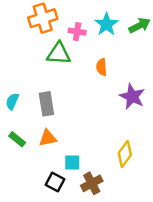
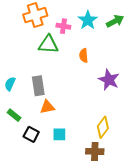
orange triangle: (48, 138) -> (47, 107), moved
black square: (55, 182) -> (31, 134), moved
brown cross: (92, 183) -> (95, 151), moved, turned 30

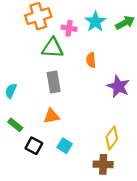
gray rectangle: (38, 86) -> (54, 82), moved
cyan square: (59, 134) -> (65, 146), turned 32

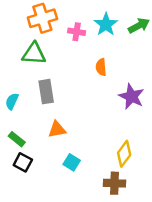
green triangle: (53, 48) -> (34, 54), moved
gray rectangle: (54, 82) -> (46, 92), moved
black square: (34, 146) -> (23, 162), moved

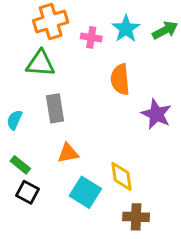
orange semicircle: (101, 67) -> (120, 79), size x1.5
yellow diamond: (124, 154) -> (122, 176), moved, turned -45
cyan square: (72, 162) -> (85, 192), size x1.5

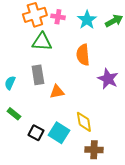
pink cross: (91, 37) -> (58, 17), moved
green triangle: (41, 63) -> (42, 42), moved
orange triangle: (68, 153) -> (57, 92), moved
black square: (27, 192) -> (36, 133), moved

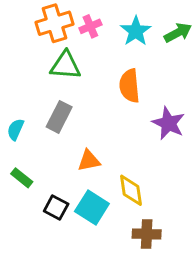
pink cross: (58, 17) -> (90, 26), turned -32
gray rectangle: (38, 75) -> (59, 117), turned 36
orange triangle: (57, 92) -> (89, 161), moved

